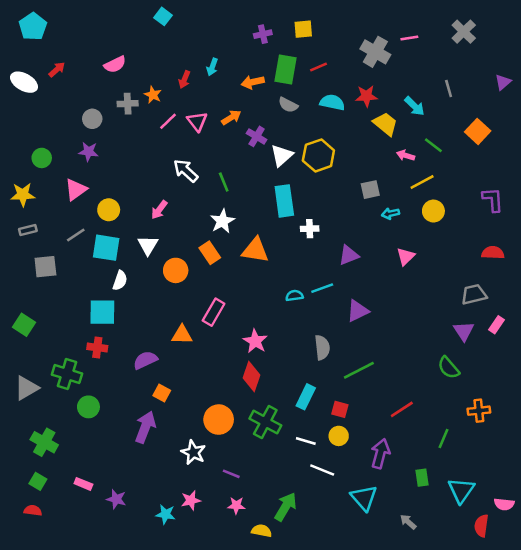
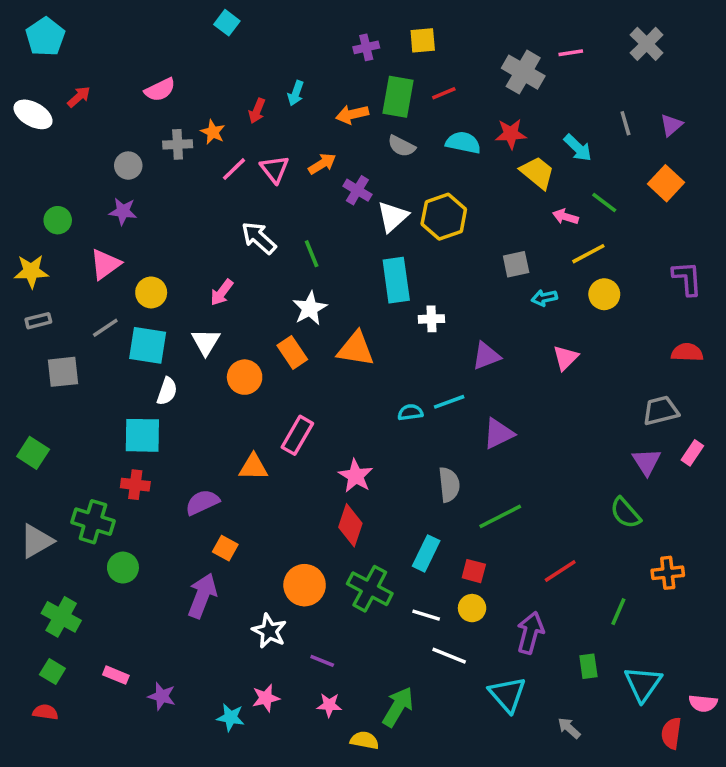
purple triangle: (503, 82) -> (671, 125), moved

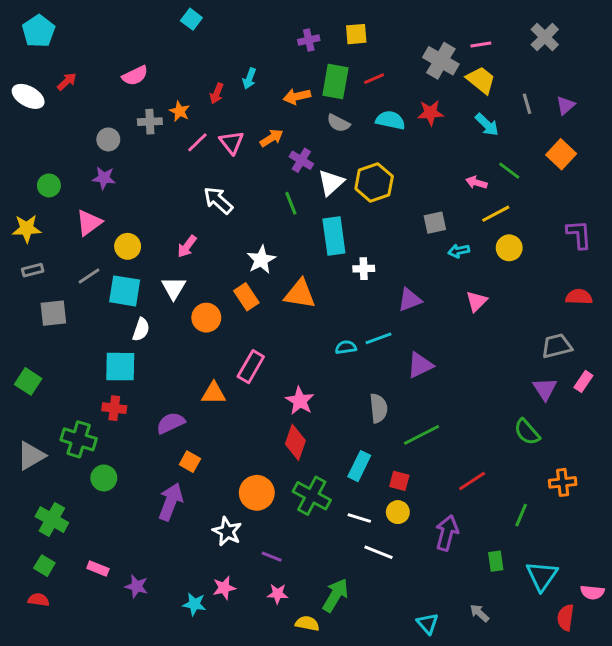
yellow trapezoid: (537, 173) -> (481, 80), moved
green line: (312, 254) -> (291, 203), moved
cyan triangle: (507, 694) -> (428, 623), moved, size x0.7

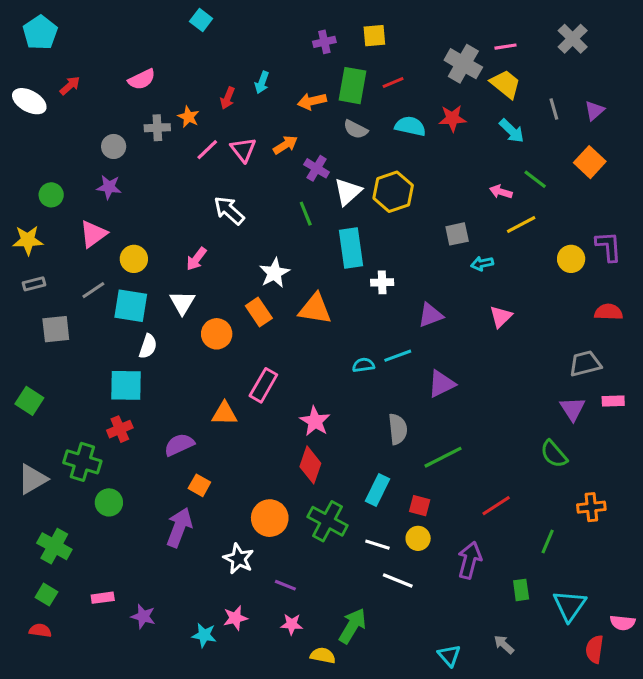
yellow circle: (509, 248) -> (571, 259), moved
pink rectangle: (583, 381) -> (613, 401), turned 54
red cross: (114, 408) -> (120, 429), turned -30
pink rectangle: (98, 569) -> (103, 598), turned -30

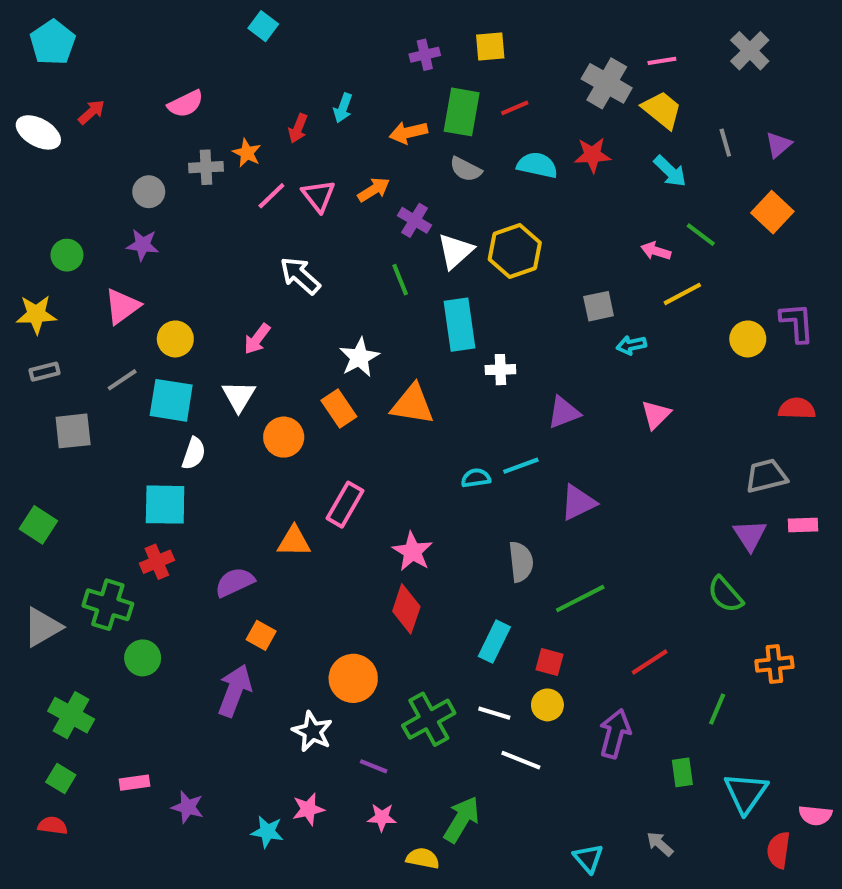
green cross: (327, 521) -> (429, 719), moved, turned 33

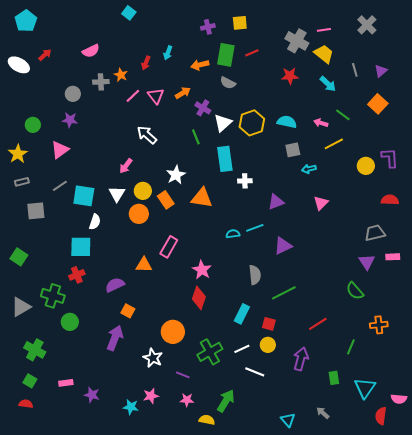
cyan semicircle: (537, 165) -> (287, 122), moved
yellow star: (36, 314) -> (18, 154), turned -30
yellow circle: (175, 339) -> (143, 191), moved
white line: (494, 713) -> (242, 349), turned -42

